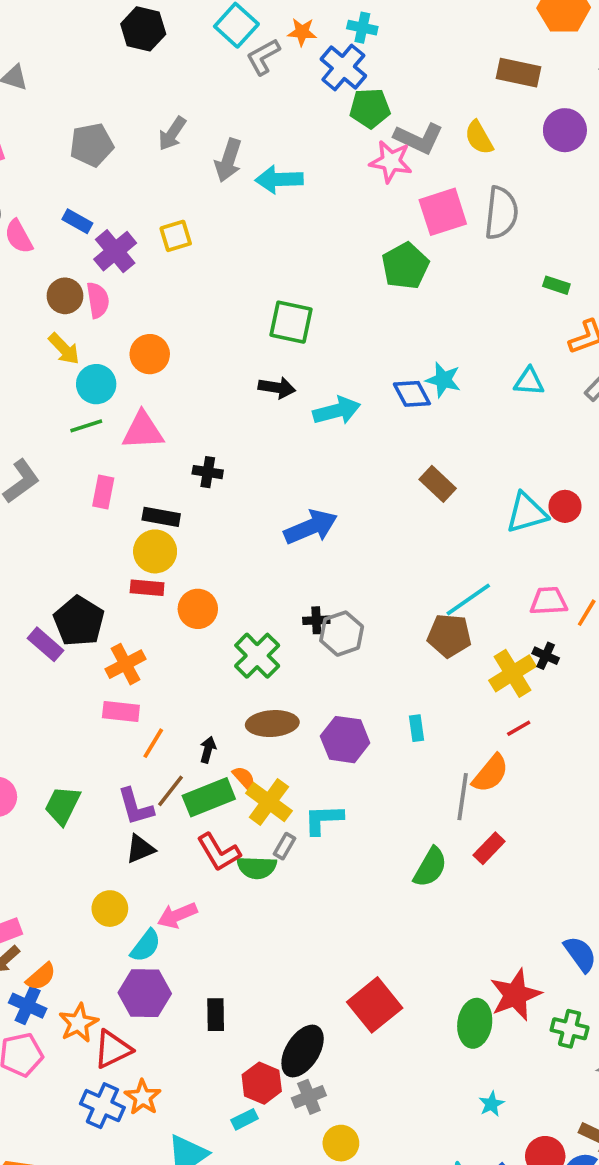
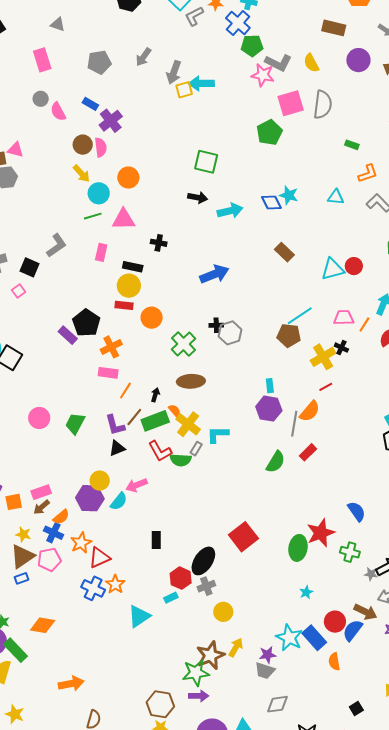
yellow square: (176, 236) -> (184, 90), moved
purple hexagon: (345, 740) -> (269, 409), moved
purple hexagon: (145, 993) -> (90, 498), moved

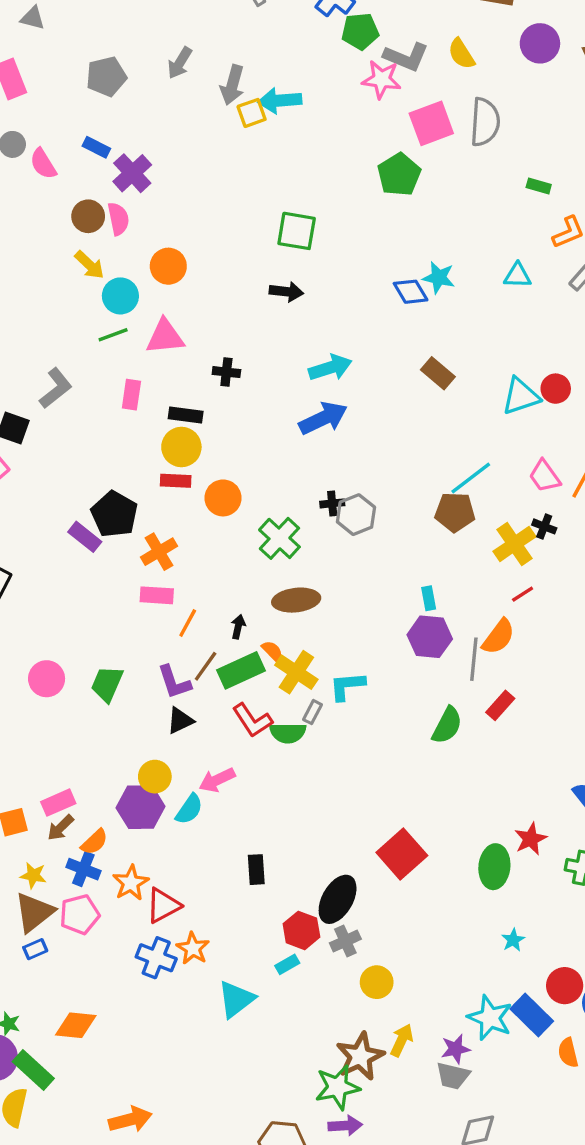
cyan arrow: (230, 211) -> (330, 368), moved
pink trapezoid: (344, 318) -> (545, 476), turned -120
red star: (321, 533) -> (531, 839), size x0.7

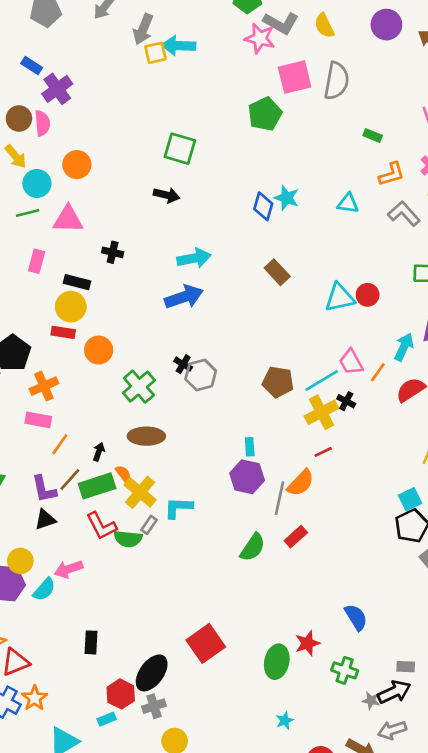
blue diamond: (411, 292) -> (263, 206), turned 40
cyan line: (471, 478) -> (322, 381), moved
black cross: (332, 503) -> (183, 364), turned 30

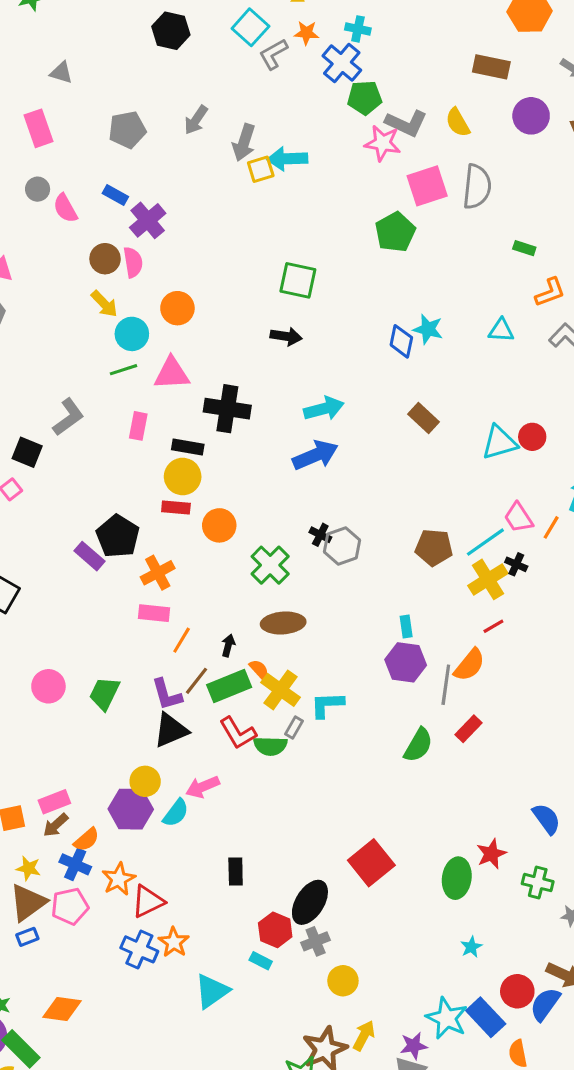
black cross: (113, 252) -> (227, 409), size x1.8
black triangle: (45, 520) -> (171, 730), size x1.4
cyan rectangle: (107, 719) -> (261, 961), turned 54

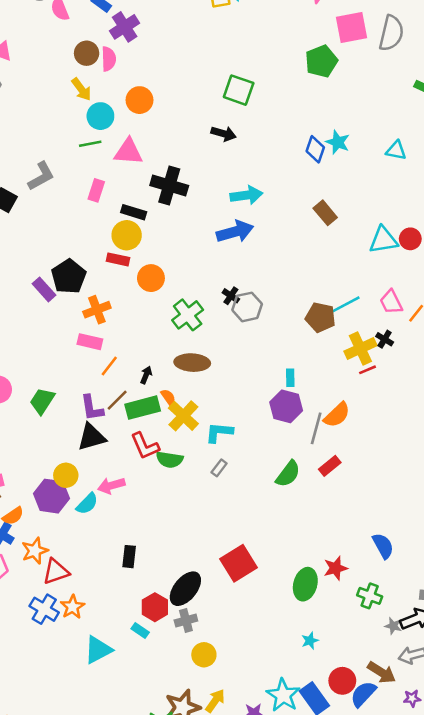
cyan line: (485, 542) -> (344, 305), moved
red line: (493, 626) -> (368, 370), moved
gray rectangle: (294, 728) -> (219, 468), moved

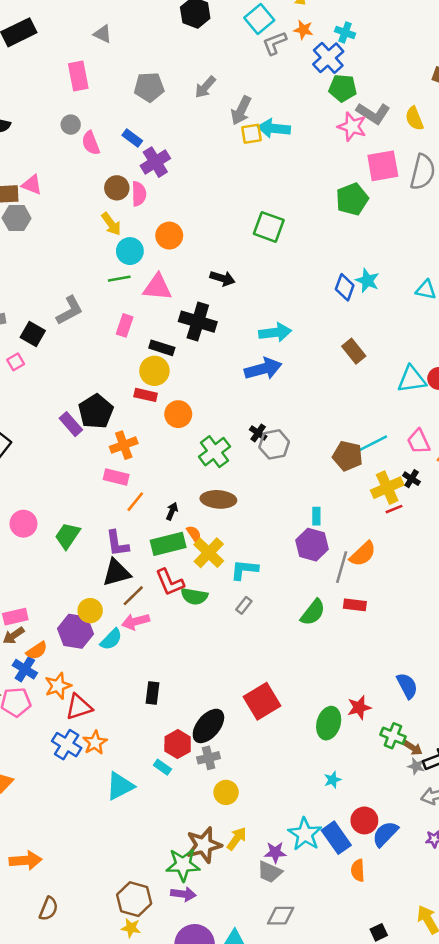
black arrow: (224, 134) -> (222, 278), moved
brown line: (117, 400) -> (133, 596), moved
red rectangle: (330, 466) -> (355, 605), turned 45
brown arrow: (382, 672) -> (413, 748), moved, size x0.7

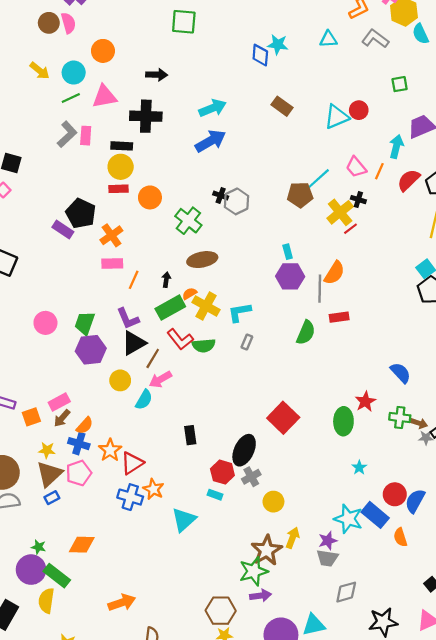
yellow arrow: (111, 224) -> (40, 71), moved
gray L-shape: (70, 310) -> (67, 134), moved
orange semicircle: (194, 534) -> (189, 294), turned -72
purple hexagon: (75, 631) -> (91, 350), moved

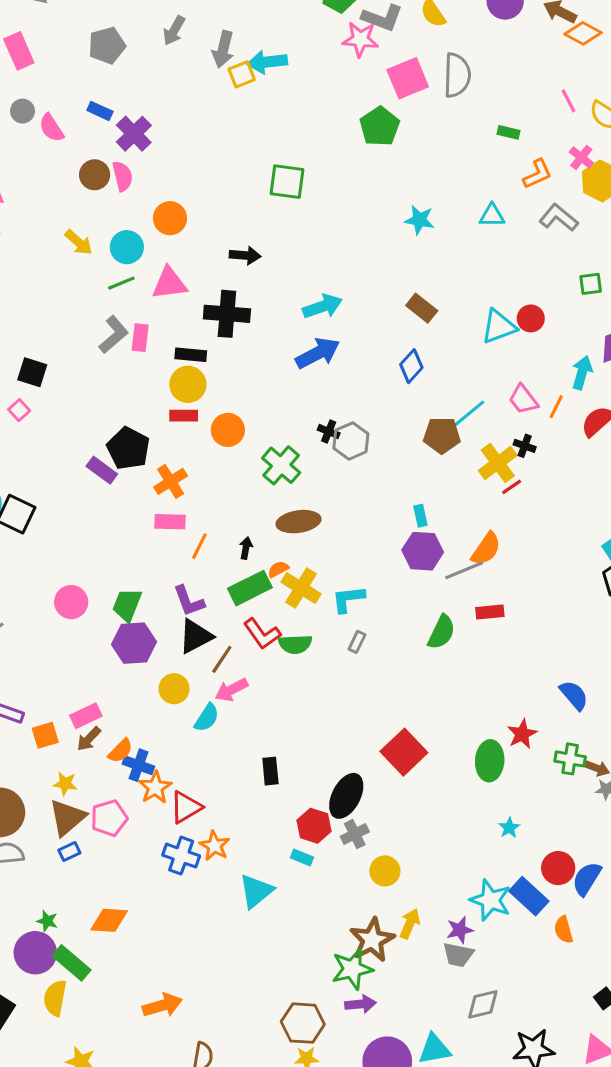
blue diamond: (260, 55) -> (411, 366), moved, turned 35
gray line: (320, 289) -> (464, 570), turned 64
blue cross: (79, 444) -> (138, 765), moved

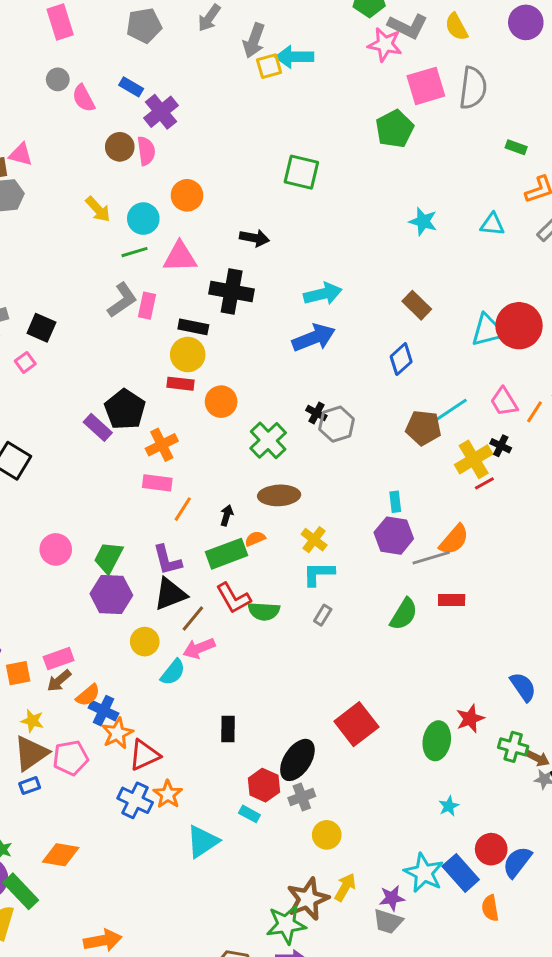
red circle: (531, 318) -> (519, 326), size x1.8
yellow cross: (301, 588) -> (314, 540), moved, size x0.7

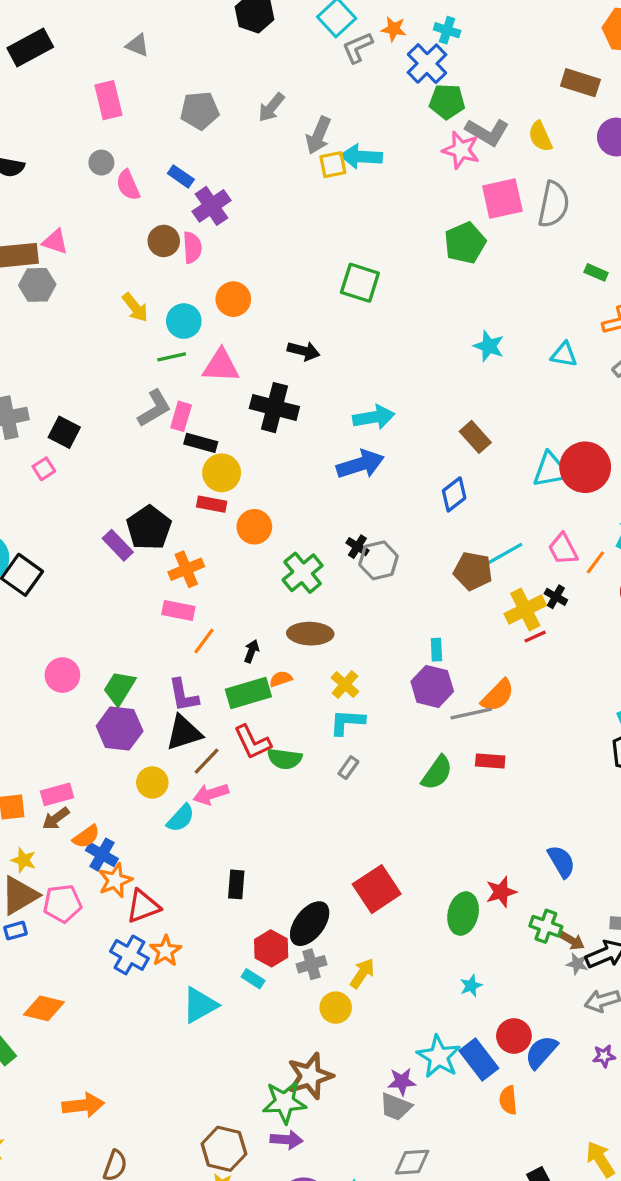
black rectangle: (193, 327) -> (201, 443), moved
yellow arrow: (345, 887) -> (362, 973), moved

